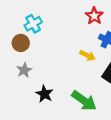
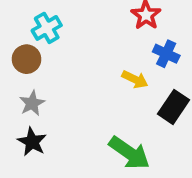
black star: (44, 94) -> (32, 142), moved

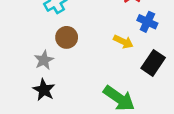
brown circle: (27, 59) -> (67, 37), moved

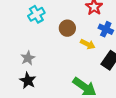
brown circle: (67, 37) -> (67, 28), moved

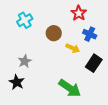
gray star: (28, 58) -> (25, 61), moved

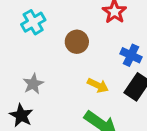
blue cross: (90, 34) -> (131, 55), moved
yellow arrow: (73, 48) -> (98, 85), moved

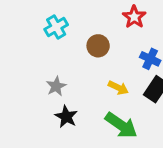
black star: (21, 115) -> (66, 117), moved

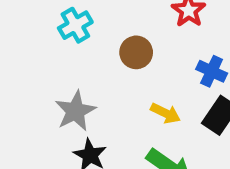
gray star: (56, 86) -> (75, 111), size x1.4

